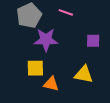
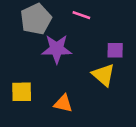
yellow square: (35, 68) -> (22, 92), moved
yellow triangle: (84, 74) -> (103, 75), moved, turned 30

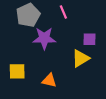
pink line: (81, 15) -> (63, 12), turned 48
yellow triangle: (103, 75) -> (80, 58), turned 48

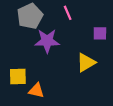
purple square: (90, 39) -> (100, 33), moved
orange triangle: (49, 80) -> (36, 91), moved

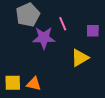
pink line: (68, 13) -> (63, 24), moved
yellow square: (18, 77) -> (13, 83), moved

